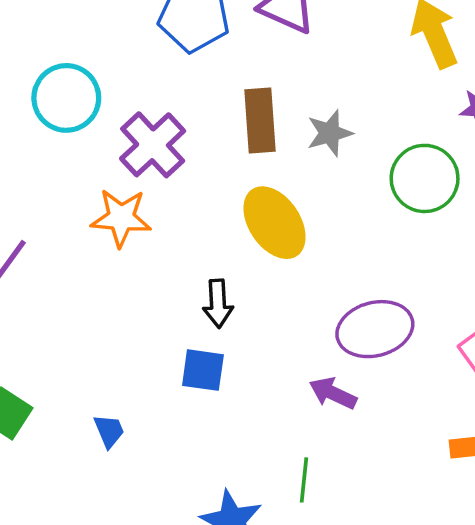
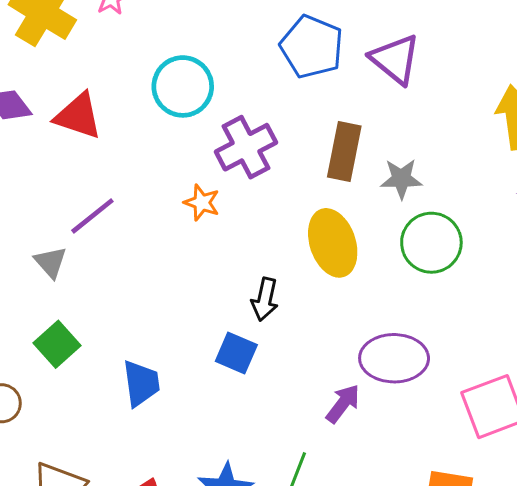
green circle: (425, 178) -> (431, 243), moved
orange star: (121, 218) -> (202, 203), size x0.7
purple arrow: (333, 393) -> (343, 404), turned 87
blue trapezoid: (109, 431) -> (141, 383), size x1.5

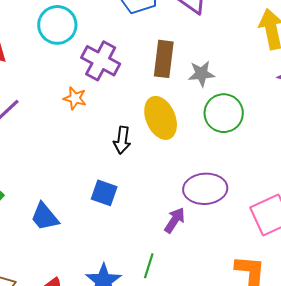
purple cross: (246, 147) -> (101, 61), turned -30
black arrow: (265, 299) -> (122, 140), moved
blue trapezoid: (141, 383) -> (45, 217), turned 152

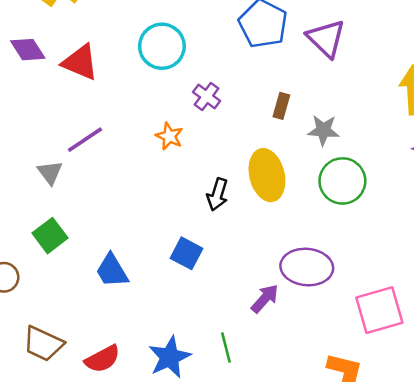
brown rectangle: (164, 59) -> (281, 106), size x0.6
purple cross: (101, 61) -> (207, 97), size x0.6
green line: (149, 266) -> (226, 348), turned -40

